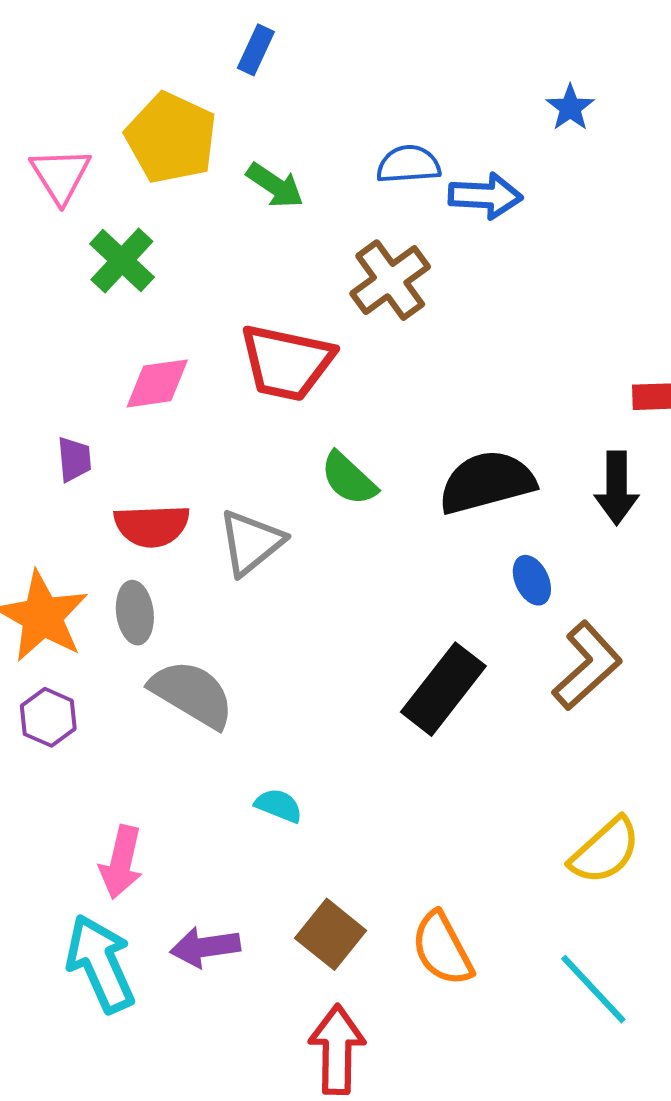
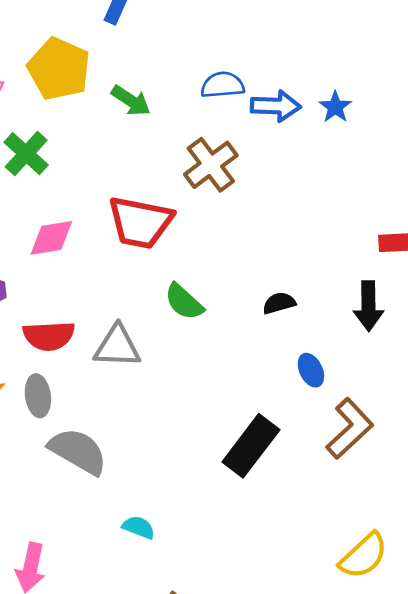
blue star: (570, 108) -> (335, 107), moved
black semicircle: (487, 482) -> (279, 303), size x0.5
gray triangle: (251, 542) -> (117, 346), turned 42

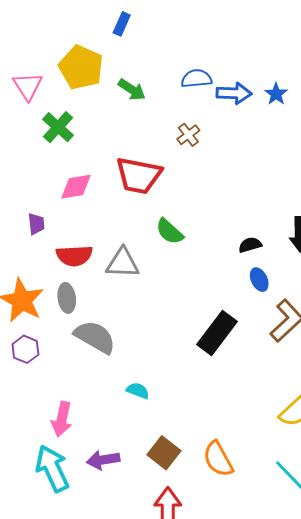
brown cross: (211, 165) -> (188, 135), size x0.6
black semicircle: (279, 303) -> (250, 245), moved

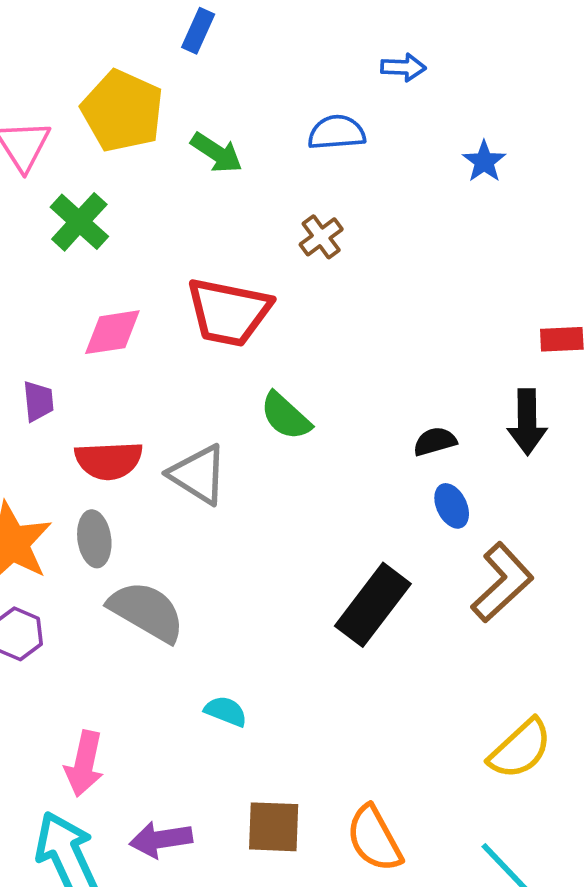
blue arrow: (234, 93) -> (403, 67), moved, size x0.7
gray triangle: (123, 263) -> (198, 474), turned 30
brown square: (164, 453) -> (274, 827), turned -36

